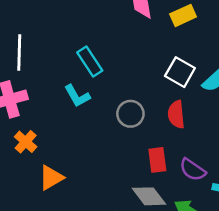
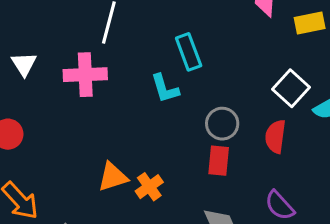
orange cross: (26, 142) -> (149, 187), moved
red rectangle: (157, 160) -> (219, 161), moved

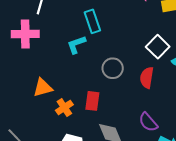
cyan L-shape: (165, 89) -> (76, 45), turned 85
red rectangle: (219, 161) -> (92, 101), moved
orange triangle: (113, 177) -> (43, 88), moved

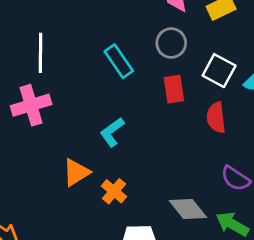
cyan L-shape: (76, 45) -> (112, 132), moved
gray circle: (113, 68) -> (171, 43), moved
red rectangle: (92, 101) -> (174, 89), moved

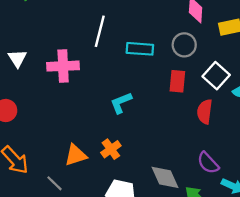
white line: (40, 53) -> (100, 31), moved
cyan rectangle: (119, 61) -> (140, 49), turned -65
orange triangle: (76, 172) -> (76, 155), moved

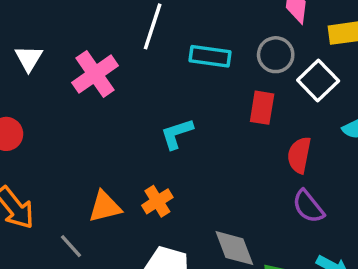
pink cross: (63, 66) -> (95, 74), turned -36
white square: (216, 76) -> (318, 80), moved
purple semicircle: (208, 163) -> (308, 206), moved

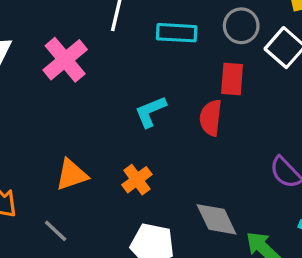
red semicircle: (299, 155) -> (211, 118), moved
orange triangle: (105, 207) -> (72, 175), moved

